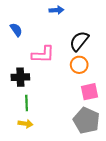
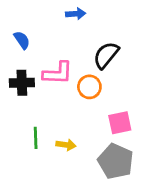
orange circle: (79, 65) -> (89, 87), moved
black cross: (20, 77) -> (22, 83), moved
yellow arrow: (26, 124) -> (66, 145), moved

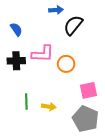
black semicircle: (106, 55) -> (73, 25), moved

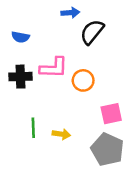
blue semicircle: (16, 29) -> (20, 37), turned 136

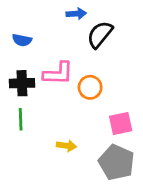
green line: (33, 128) -> (21, 119), moved

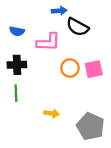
black semicircle: (100, 35) -> (78, 27), turned -100
pink L-shape: (58, 73) -> (48, 42), moved
pink square: (121, 123) -> (94, 69), moved

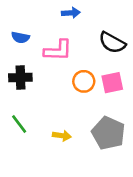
black semicircle: (78, 27) -> (112, 43), moved
green line: (16, 93) -> (19, 124), moved, turned -35
gray pentagon: (90, 126) -> (108, 133), moved

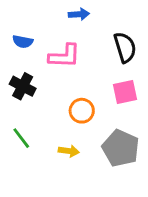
black semicircle: (112, 43) -> (125, 47), turned -136
black cross: (20, 77) -> (23, 86), turned 30
orange circle: (84, 81) -> (82, 111), moved

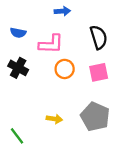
orange circle: (82, 111) -> (65, 69), moved
green line: (21, 138) -> (17, 136), moved

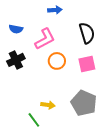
pink L-shape: (51, 44) -> (45, 39), turned -30
black cross: (18, 68) -> (16, 60), turned 36
green line: (17, 136) -> (34, 120), moved

